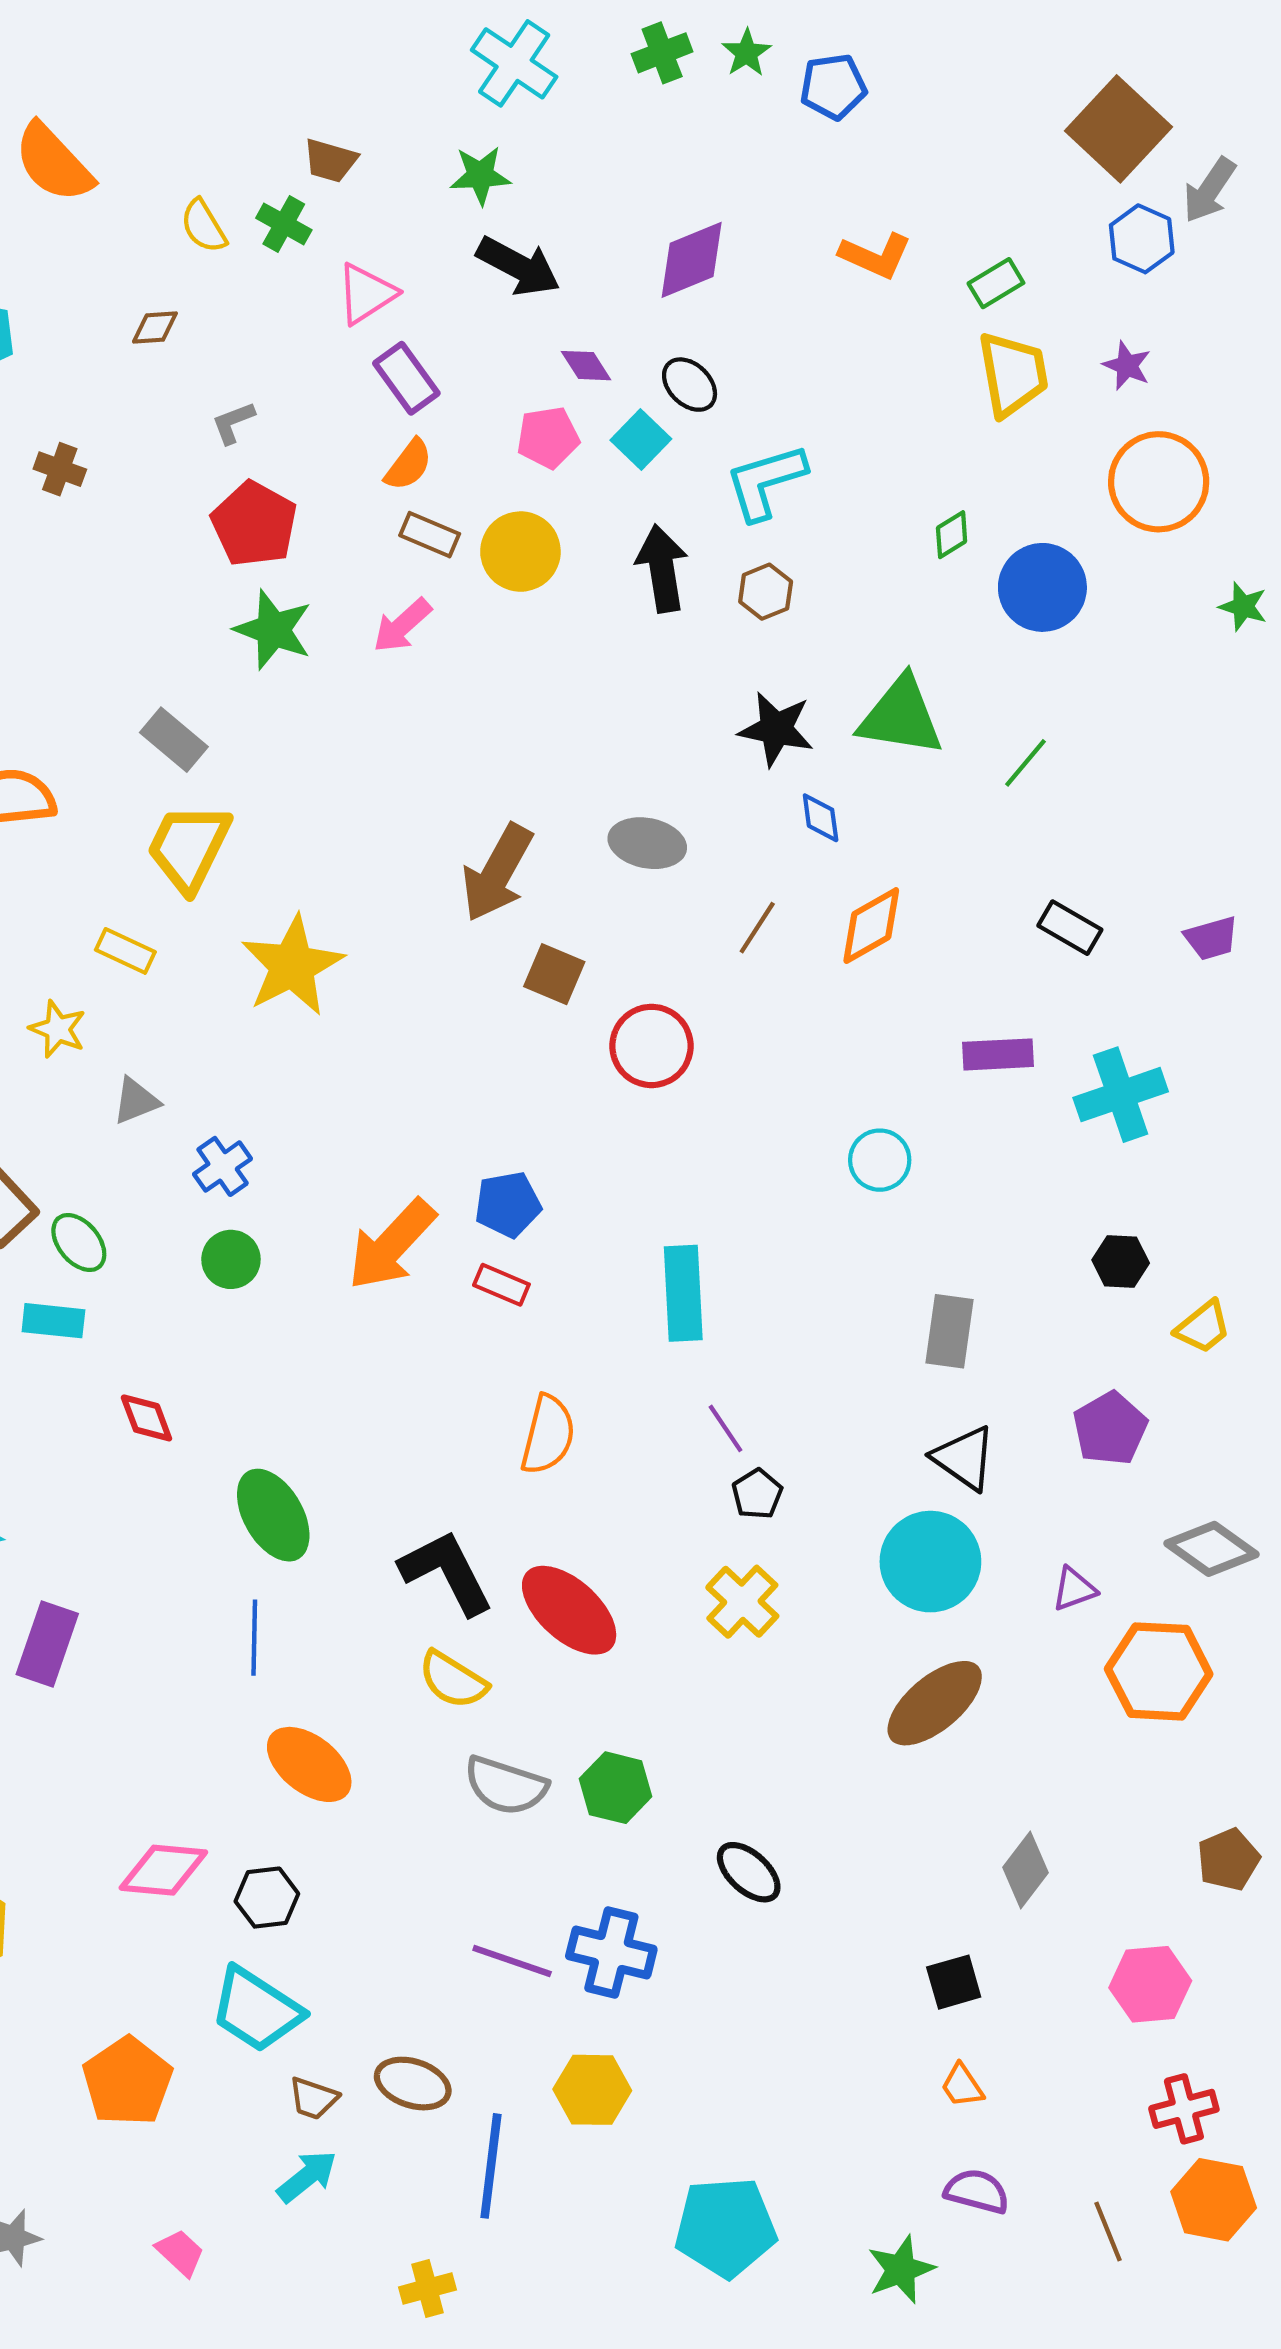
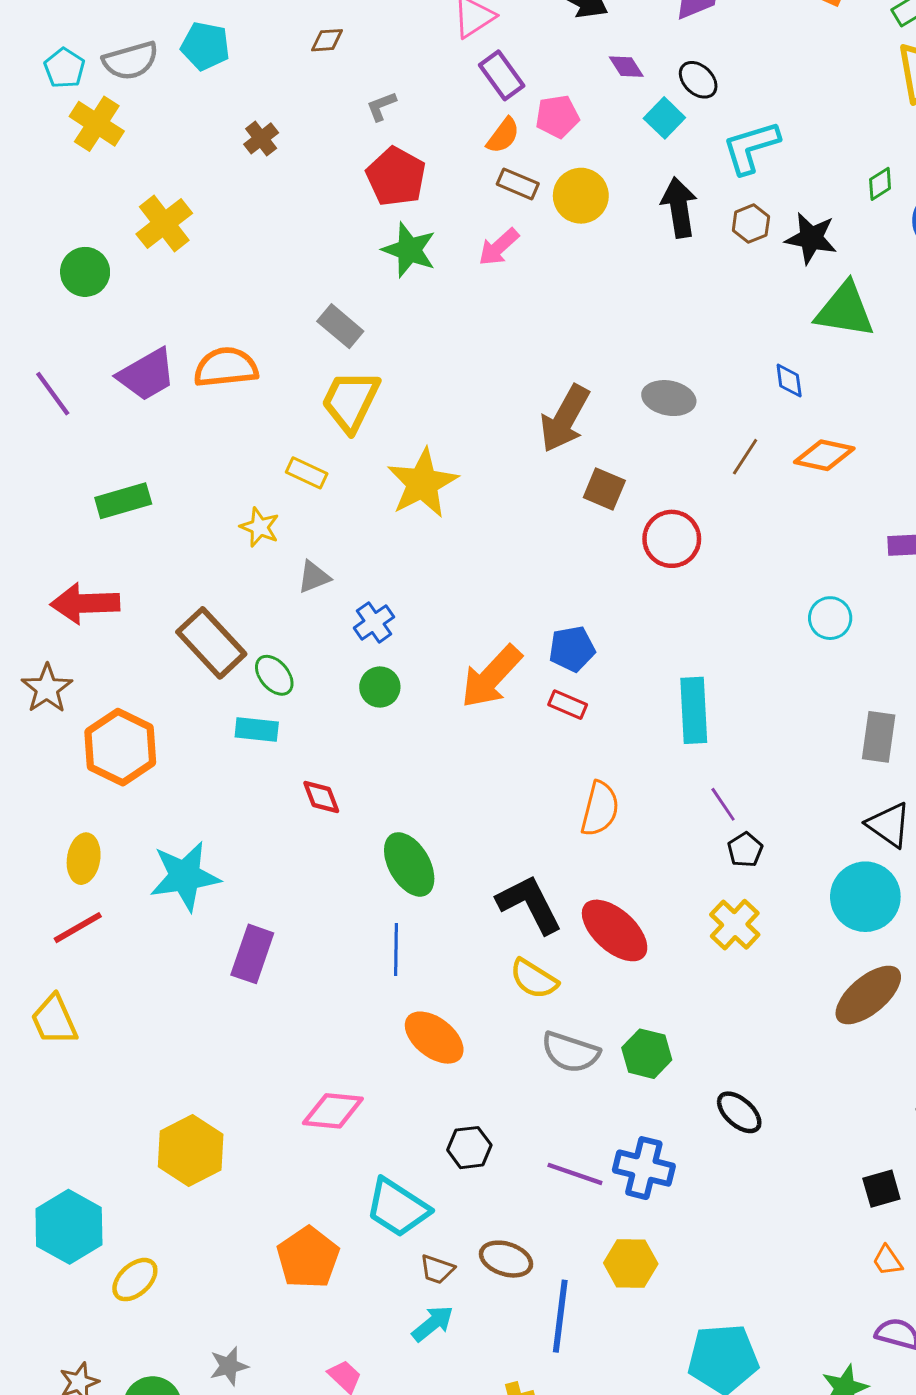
pink pentagon: (548, 437) -> (557, 116), moved
brown cross: (60, 469) -> (261, 138), turned 32
black star: (776, 729) -> (811, 238), moved
orange diamond: (871, 926) -> (824, 455), turned 42
black hexagon: (267, 1898) -> (469, 1148), moved

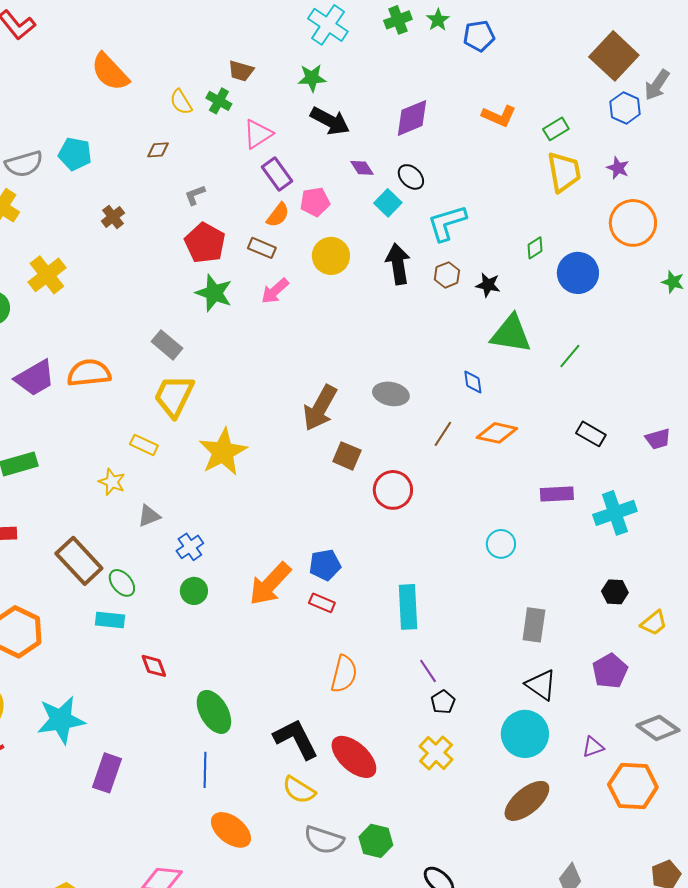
brown rectangle: (518, 184) -> (262, 248), moved
black star: (811, 238) -> (488, 285), size x0.7

